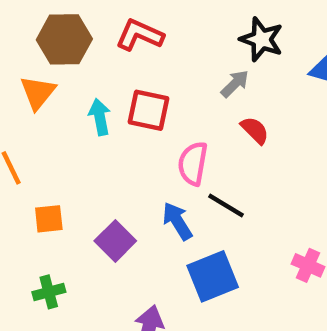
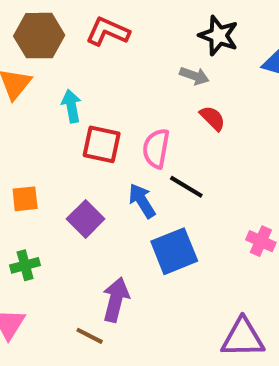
gray arrow: (235, 84) -> (194, 76), turned 64
red square: (148, 110) -> (102, 144), moved

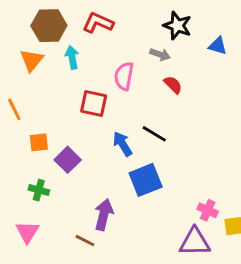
cyan arrow: (71, 106) -> (72, 57), moved
pink semicircle: (156, 148) -> (124, 76), moved
purple square: (86, 219) -> (68, 160), moved
pink cross: (261, 241) -> (208, 210), moved
green cross: (25, 265) -> (39, 190), turned 30

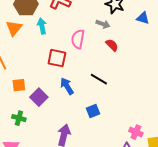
blue arrow: (122, 144) -> (67, 86), moved
blue square: (146, 180) -> (93, 111), size x0.6

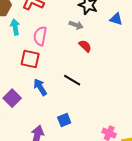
pink semicircle: (78, 39) -> (40, 36), moved
blue square: (93, 111) -> (64, 120), moved

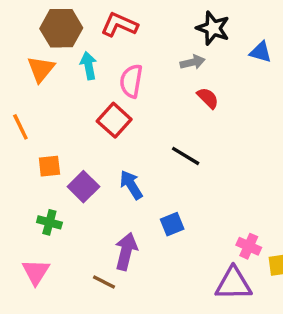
gray arrow: (76, 25) -> (193, 62), turned -32
red square: (30, 59) -> (114, 120), turned 30
blue arrow: (40, 87) -> (131, 185), moved

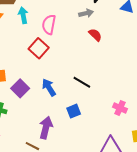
black line: (186, 156) -> (82, 82), moved
pink cross: (249, 246) -> (120, 108), moved

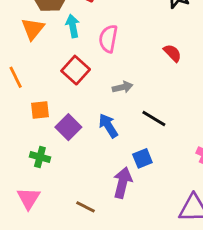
gray arrow: (86, 13) -> (123, 87), moved
red square: (39, 48) -> (76, 70), moved
purple arrow: (46, 128) -> (123, 183), moved

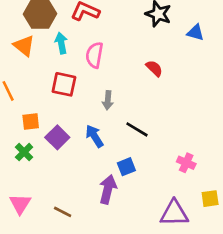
orange triangle: (33, 29) -> (24, 46), turned -30
red square: (76, 70) -> (64, 84), turned -30
gray arrow: (123, 87) -> (108, 100), turned 108
green cross: (40, 157) -> (24, 152), moved, turned 30
brown line: (86, 207) -> (63, 212), moved

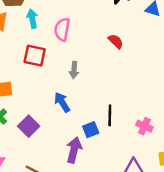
black line: (137, 129) -> (110, 115), moved, turned 60
purple square: (57, 137) -> (29, 126), moved

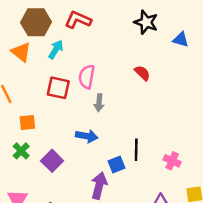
cyan arrow: (32, 19) -> (56, 49), turned 42
pink semicircle: (62, 29) -> (87, 77), moved
blue arrow: (62, 102) -> (87, 136), turned 132

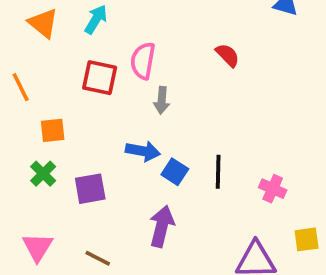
purple square: (52, 161) -> (90, 189), turned 35
blue square: (116, 165) -> (175, 172), moved, turned -35

